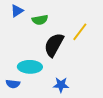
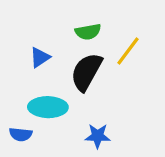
blue triangle: (17, 11) -> (40, 57), moved
green semicircle: (40, 20) -> (88, 32), moved

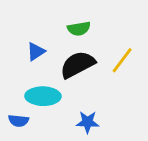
yellow line: (128, 51) -> (122, 60), moved
black semicircle: (86, 72) -> (77, 65), turned 33

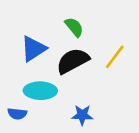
green semicircle: (79, 29) -> (74, 27), turned -120
blue triangle: (36, 52) -> (34, 49), size x1.5

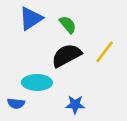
blue triangle: (34, 49) -> (31, 18), moved

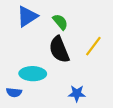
black semicircle: (66, 55) -> (59, 49), turned -84
blue star: (75, 105) -> (77, 93), moved

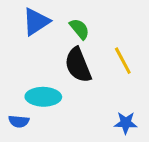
yellow line: (93, 46) -> (123, 61), turned -65
blue star: (77, 93) -> (126, 123), moved

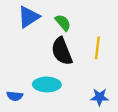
yellow line: (123, 61) -> (97, 48), turned 35
cyan ellipse: (43, 97) -> (47, 84), moved

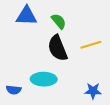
blue triangle: (29, 17) -> (27, 16), turned 35
yellow line: (97, 48) -> (91, 45), turned 66

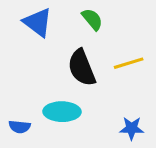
blue triangle: (27, 16) -> (38, 22), turned 35
green semicircle: (59, 21) -> (92, 19), moved

